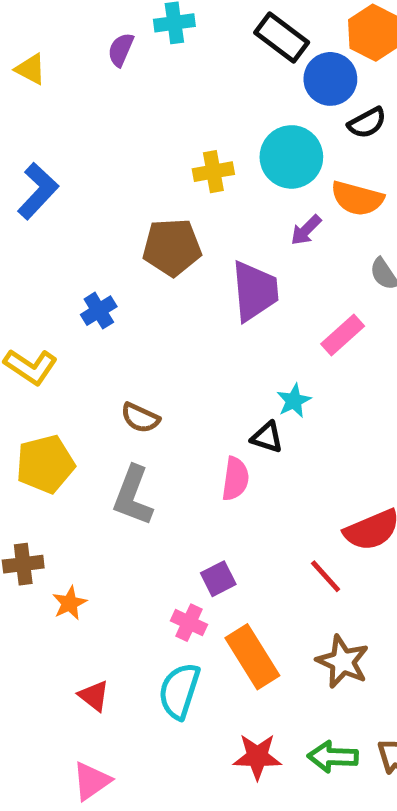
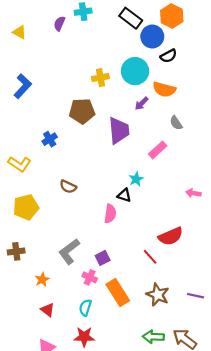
gray L-shape: (133, 496) -> (69, 251), moved, turned 32
orange star: (70, 603) -> (42, 280), moved
cyan semicircle: (179, 691) -> (85, 308), size x0.7
red star: (257, 757) -> (84, 337), moved

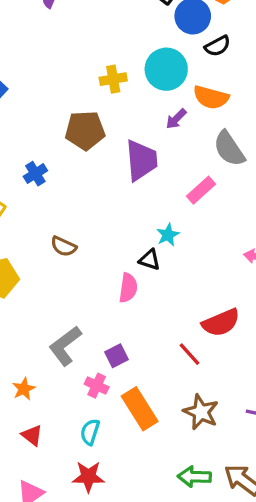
gray semicircle: (176, 123) -> (229, 149), size x1.6

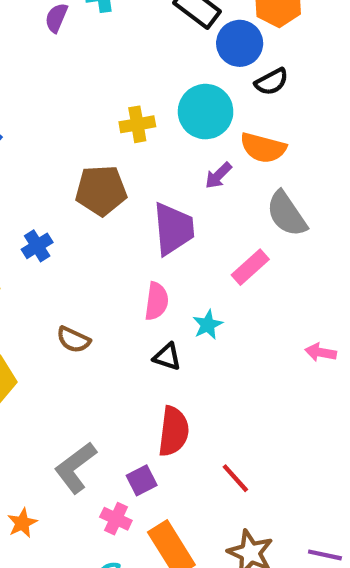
black triangle: (150, 260) -> (167, 357), moved
pink semicircle: (128, 288) -> (156, 301), moved
red semicircle: (221, 323) -> (174, 431), moved, turned -60

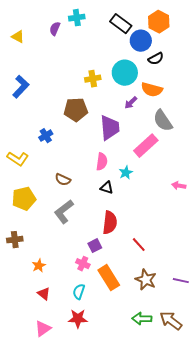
pink rectangle: (250, 267) -> (146, 146), size x1.4
gray L-shape: (75, 468) -> (64, 212), moved

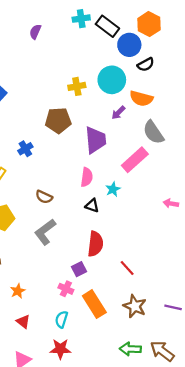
cyan cross: (77, 18) -> (81, 19), moved

